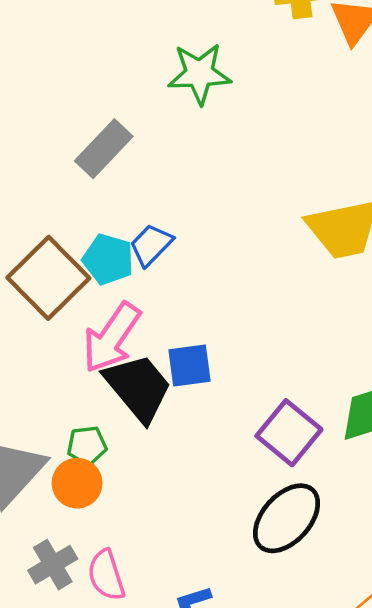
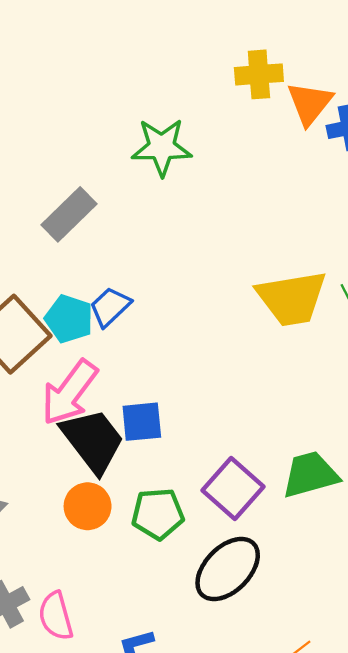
green pentagon: (87, 446) -> (158, 514), moved, size x1.4
orange circle: (77, 483) -> (88, 506), moved

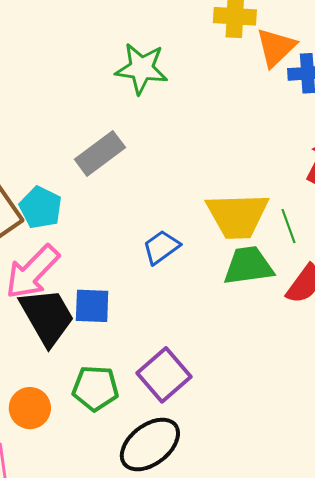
gray rectangle: (69, 214) -> (100, 153), moved
blue trapezoid: (110, 307) -> (161, 247), moved
green trapezoid: (310, 475) -> (248, 266), moved
orange circle: (88, 506) -> (30, 408), moved

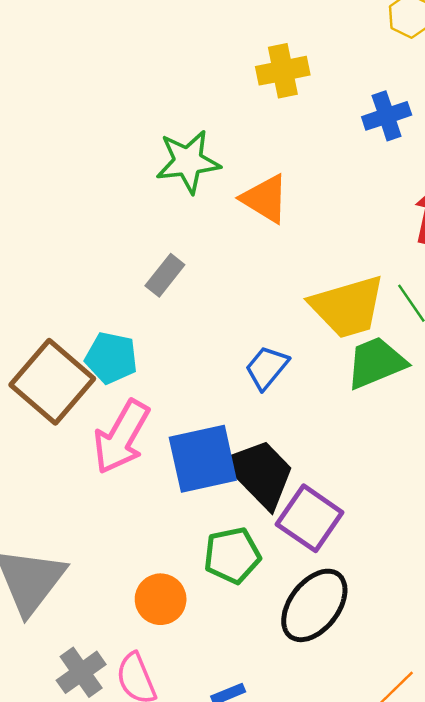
orange triangle: (276, 47) -> (265, 199), moved, turned -30
gray rectangle: (100, 153) -> (165, 275), size x0.7
blue square: (92, 306) -> (203, 459), size x1.5
black trapezoid: (47, 317) -> (260, 473), moved

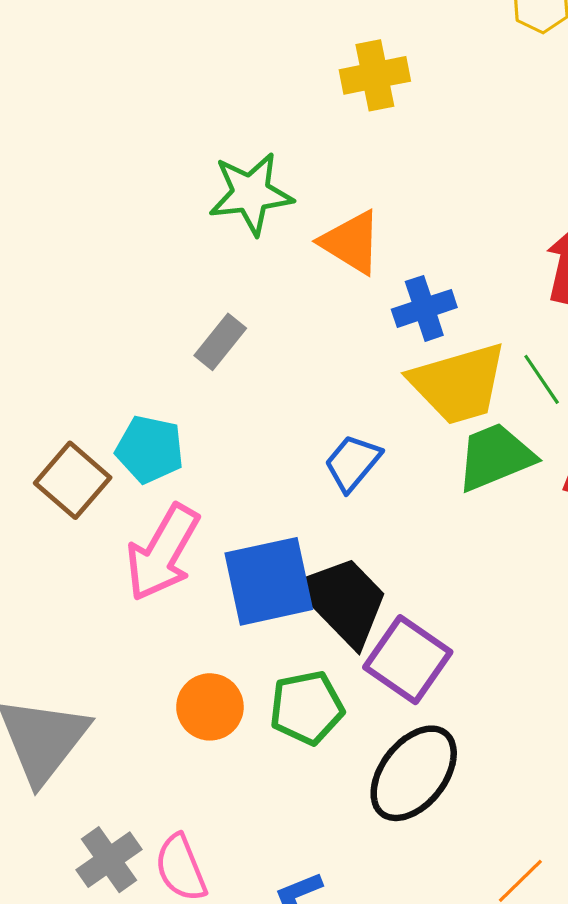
blue cross: (387, 116) -> (424, 308), moved
brown square: (52, 382) -> (73, 480), size x0.7
orange circle: (161, 599) -> (210, 707), moved

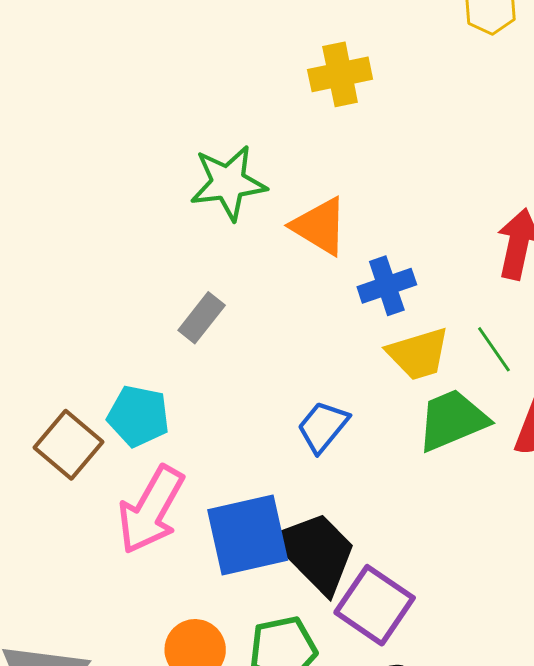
yellow trapezoid: (458, 384) -> (418, 354), size x0.7

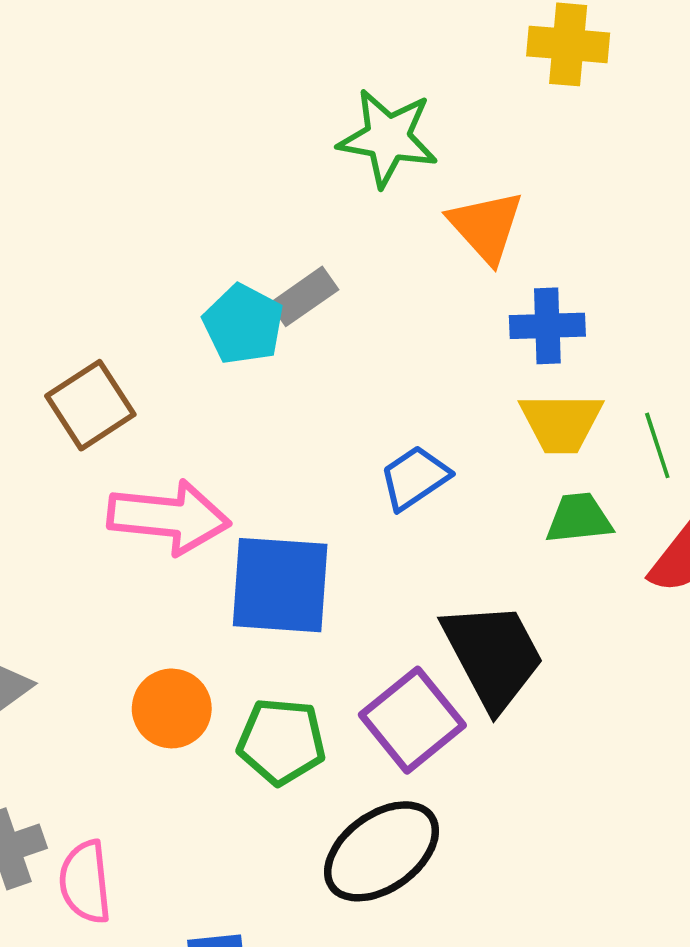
cyan pentagon: (138, 416) -> (243, 324), moved
green trapezoid: (452, 420) -> (579, 518), size x0.7
pink arrow: (151, 510) -> (169, 517), turned -130
black trapezoid: (316, 552) -> (493, 655), moved

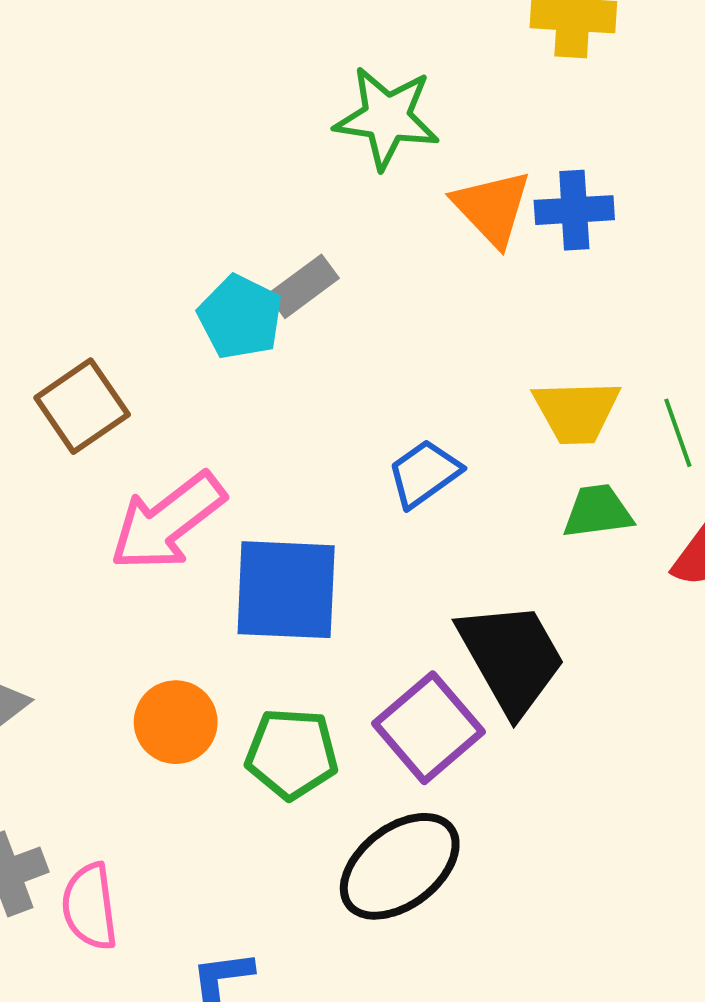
blue cross: (547, 326) -> (574, 210), moved
pink arrow: (169, 517) -> (167, 522), turned 138

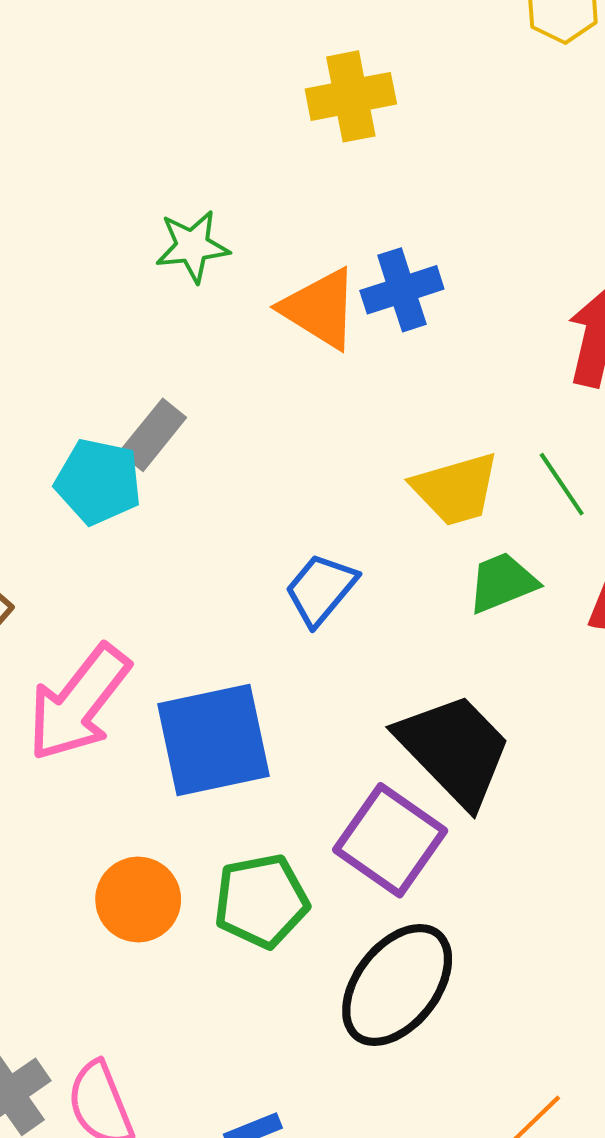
green star: (387, 118) -> (192, 246), size x0.7

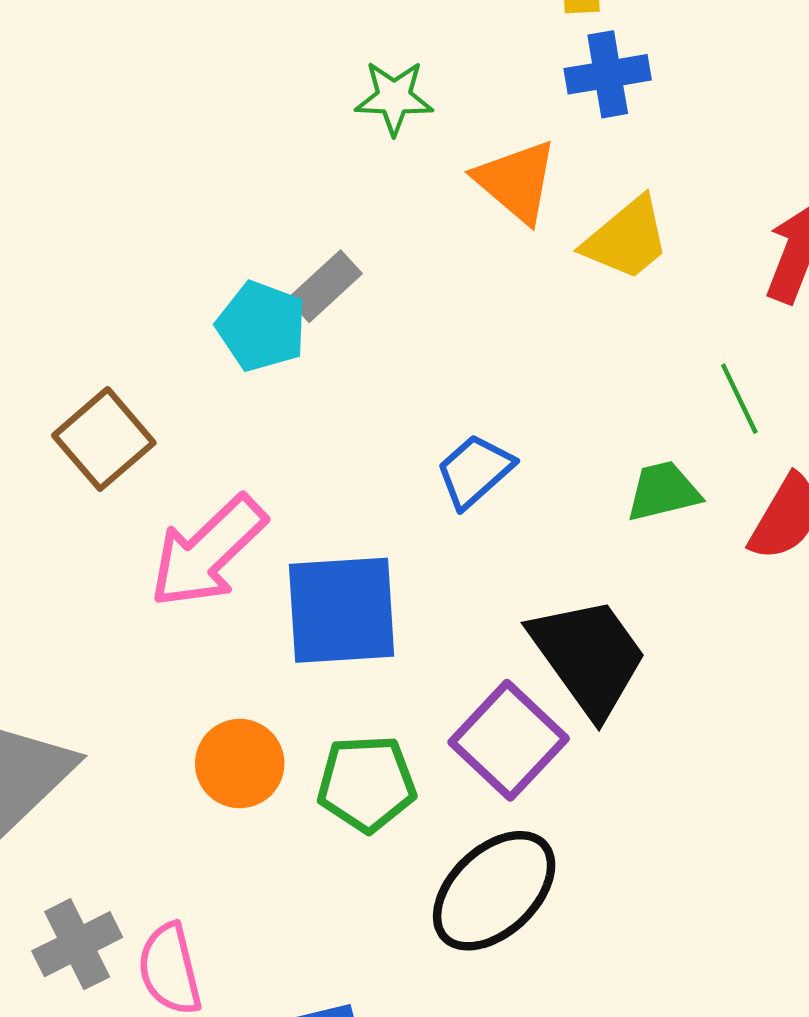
blue cross: (402, 290) -> (608, 74), moved
yellow trapezoid: (456, 489) -> (627, 239), moved, turned -32

